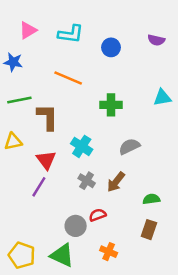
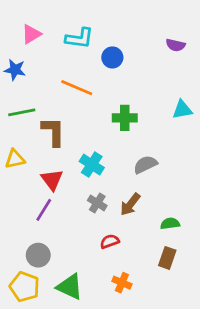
blue circle: (111, 47) -> (112, 57), moved
gray circle: (76, 226) -> (38, 255), moved

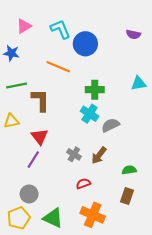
cyan L-shape: (79, 38) -> (60, 29), turned -120
blue circle: (112, 57) -> (85, 44), size x1.5
cyan cross: (92, 165) -> (90, 114), moved
orange cross: (122, 283) -> (93, 215), size x1.6
yellow pentagon: (24, 287) -> (19, 218), turned 30

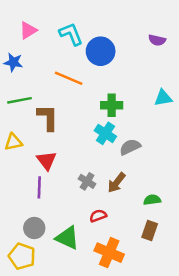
purple line: (33, 160) -> (39, 187), turned -30
yellow pentagon: (19, 218) -> (22, 256), turned -30
green triangle: (53, 218) -> (67, 238), moved

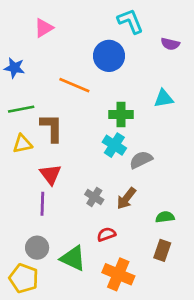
pink triangle: (28, 30) -> (44, 28), moved
cyan L-shape: (71, 34) -> (130, 21), moved
cyan triangle: (163, 98) -> (164, 98), moved
yellow triangle: (13, 142) -> (22, 144), moved

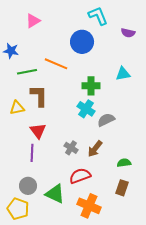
green line: (21, 109) -> (27, 72), moved
red semicircle: (106, 234) -> (80, 176), size x1.5

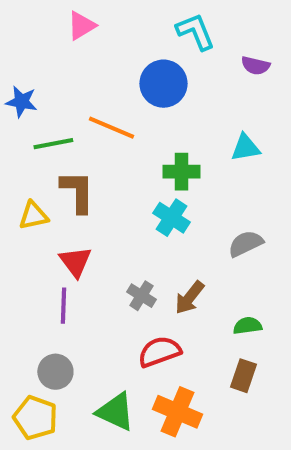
pink triangle: (33, 21) -> (81, 26), moved
gray semicircle: (106, 120) -> (246, 244), moved
green triangle: (55, 194) -> (115, 412), moved

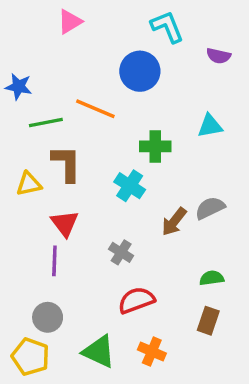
cyan cross: (172, 218) -> (130, 186), moved
brown arrow: (190, 298) -> (174, 222), moved
orange cross: (178, 412) -> (152, 351), size x0.7

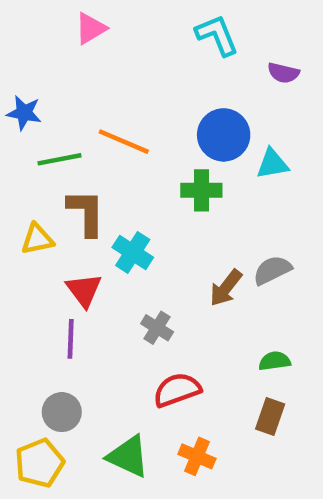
blue circle: (140, 71) -> (224, 135), moved
cyan cross: (130, 186) -> (133, 252), moved
yellow pentagon: (31, 357) -> (40, 463), turned 30

